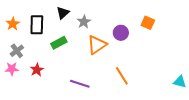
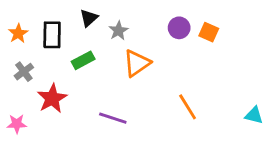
purple circle: (121, 33) -> (179, 28), moved
pink star: (12, 69) -> (17, 124), moved
red star: (37, 70) -> (52, 98), size x1.5
orange line: (122, 76) -> (188, 107), moved

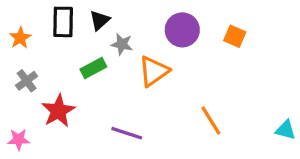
purple circle: (179, 28) -> (182, 30), moved, size x1.4
gray star: (118, 31) -> (122, 44), moved, turned -30
black rectangle: (52, 35) -> (63, 22), moved

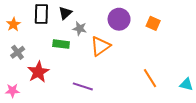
green rectangle: (93, 68) -> (61, 44), turned 35
orange line: (211, 120) -> (150, 78), moved

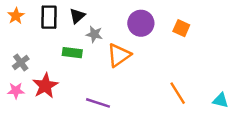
orange star: (13, 24) -> (16, 16), moved
pink star: (12, 91) -> (16, 91), moved

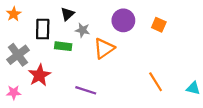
black rectangle: (49, 17) -> (43, 29), moved
gray cross: (21, 62) -> (18, 55), size x1.5
pink star: (16, 91) -> (14, 92), moved

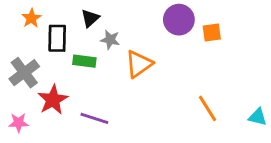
orange star: (14, 14) -> (31, 18), moved
purple circle: (123, 20) -> (179, 20), moved
orange square: (159, 25) -> (212, 33), turned -32
purple line: (86, 90) -> (94, 118), moved

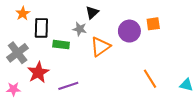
black triangle: (90, 18) -> (92, 12), moved
purple circle: (179, 20) -> (129, 31), moved
purple line: (94, 118) -> (68, 86), turned -36

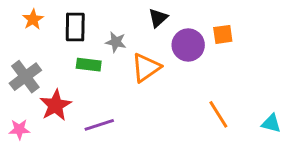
black triangle: (92, 12) -> (158, 18), moved
black rectangle: (41, 28) -> (75, 27), moved

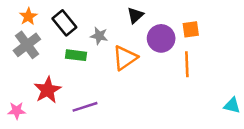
black rectangle: (75, 27) -> (64, 23), turned -40
gray cross: (25, 77) -> (27, 45), moved
orange line: (218, 114) -> (187, 64), moved, turned 30

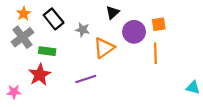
green rectangle: (76, 55) -> (47, 51), moved
purple line: (85, 107) -> (86, 79), moved

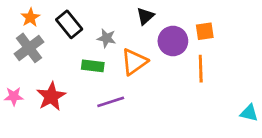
green rectangle: (47, 51) -> (93, 66), moved
pink star: (14, 92) -> (14, 96), moved

